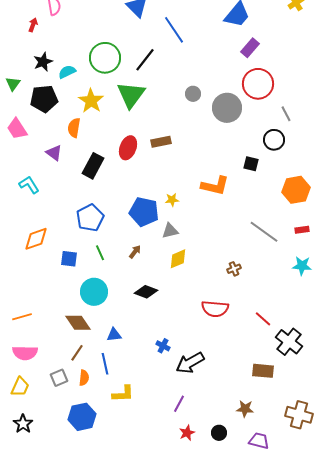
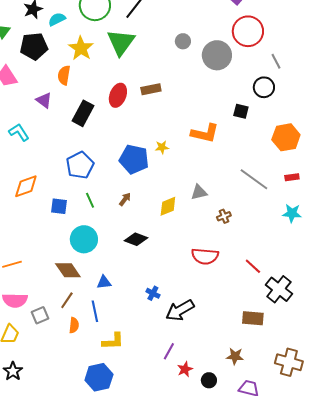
gray triangle: (170, 231) -> (199, 192), moved
gray square: (59, 378) -> (40, 315), moved
blue hexagon: (82, 417) -> (99, 377), moved
red star: (187, 433) -> (185, 369), moved

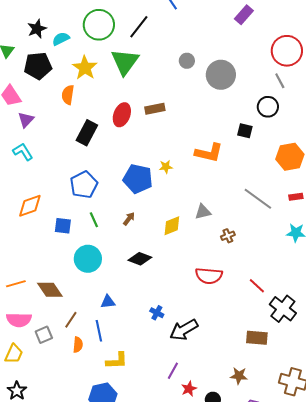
red circle: (248, 31) -> (287, 51), moved
purple triangle: (44, 100) -> (26, 120), moved, turned 36
brown diamond: (68, 270) -> (50, 290), moved

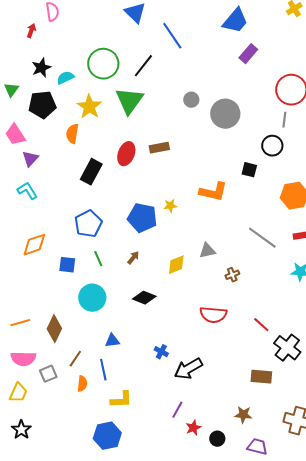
gray line: (280, 81) -> (284, 120), turned 35
brown diamond: (50, 290) -> (54, 329), turned 60

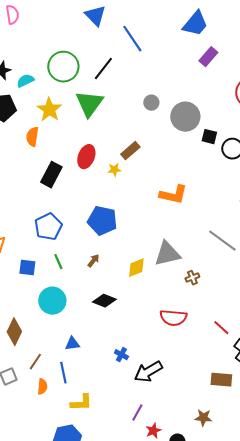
brown rectangle: (159, 148) -> (130, 151), moved, turned -30
black square: (249, 170) -> (209, 137), moved
yellow star: (170, 206) -> (114, 170), moved
gray triangle: (207, 251) -> (167, 254), size x1.6

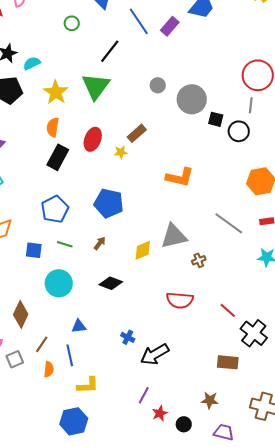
purple rectangle: (208, 57) -> (170, 26), moved
green circle: (63, 67) -> (72, 23), moved, size x0.5
orange semicircle: (32, 137) -> (53, 127), moved
green line: (58, 262) -> (65, 244), turned -49

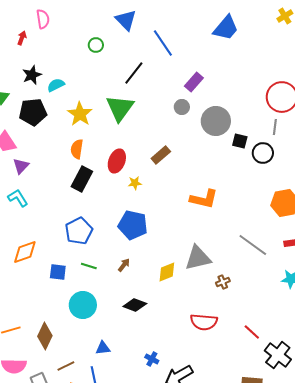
purple rectangle: (170, 26) -> (194, 82), moved
yellow star: (121, 152) -> (135, 183), moved
brown line: (42, 344) -> (66, 366), turned 30

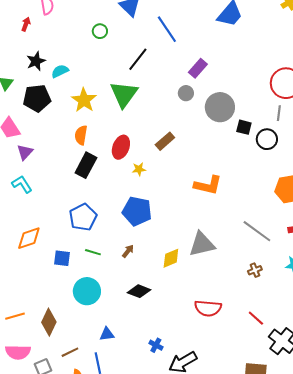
brown cross: (223, 282) -> (255, 270), moved

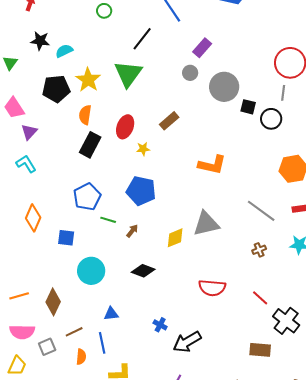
black star: (36, 61) -> (40, 41), turned 30
black pentagon: (37, 98) -> (56, 89), moved
orange diamond: (29, 238) -> (33, 218), turned -48
green line: (93, 252) -> (108, 220), moved

